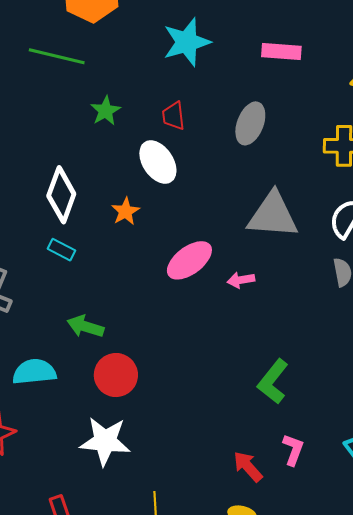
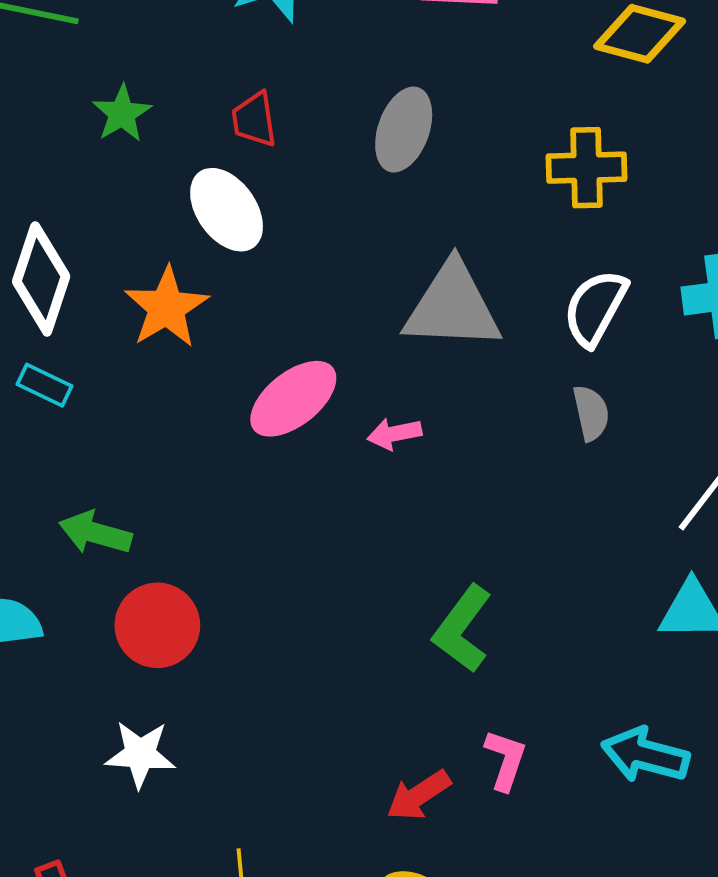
orange star: (125, 211) -> (167, 307), size x1.5
white star: (105, 441) -> (140, 754), size x0.7
red arrow: (248, 467) -> (419, 795), turned -80

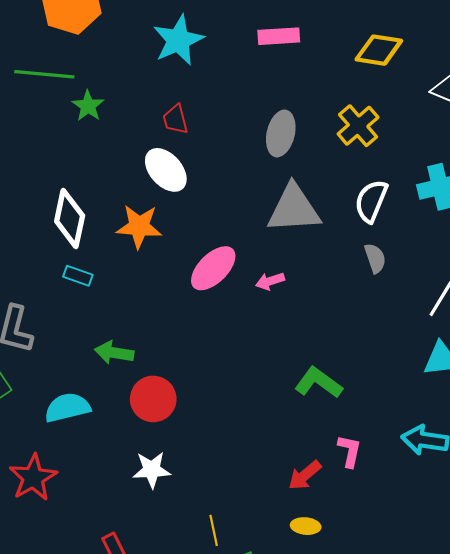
green star: (122, 113) -> (88, 106), moved
gray ellipse: (404, 130) -> (281, 133), moved
yellow cross: (587, 168) -> (358, 126), turned -33
orange star: (167, 307) -> (139, 226), turned -30
green L-shape: (462, 629) -> (318, 383), turned 96

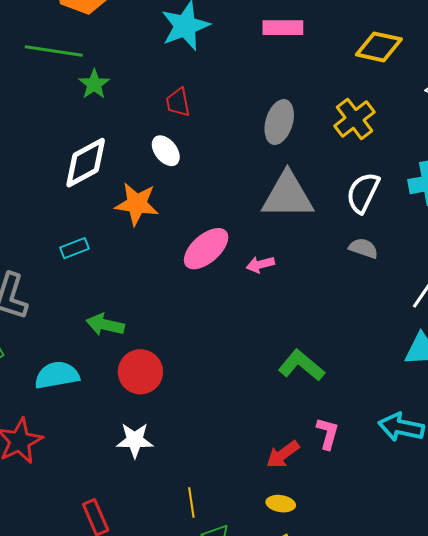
white ellipse: (166, 170) -> (166, 151), size x0.7
white diamond: (70, 218) -> (86, 163), moved, turned 46
gray semicircle: (375, 258) -> (363, 248), turned -56
cyan rectangle: (78, 276) -> (74, 248), turned -44

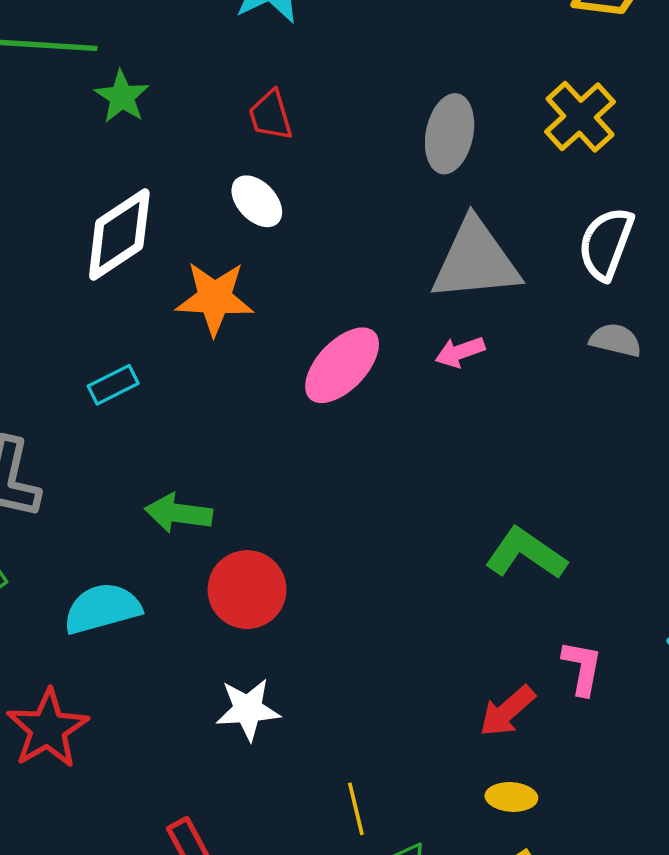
pink arrow: (260, 264) -> (460, 352), moved

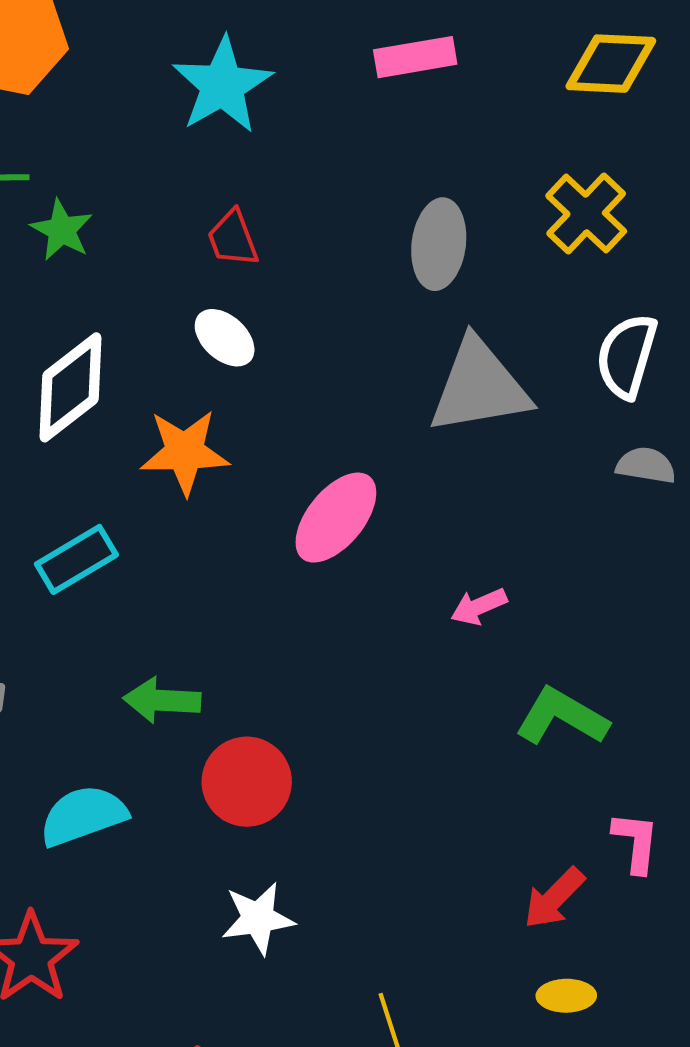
pink arrow: (460, 352) -> (479, 606), moved
cyan rectangle: (113, 385) -> (76, 559), size x1.4

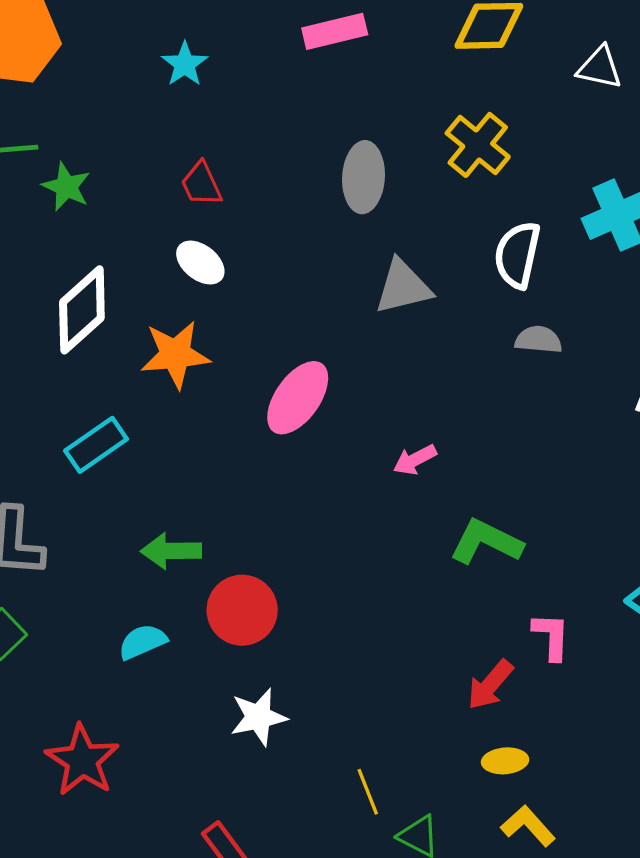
cyan star: (222, 85) -> (185, 64), size x0.6
gray triangle: (479, 387) -> (403, 287), size x0.7
cyan semicircle: (83, 816) -> (143, 642), moved, size x0.7

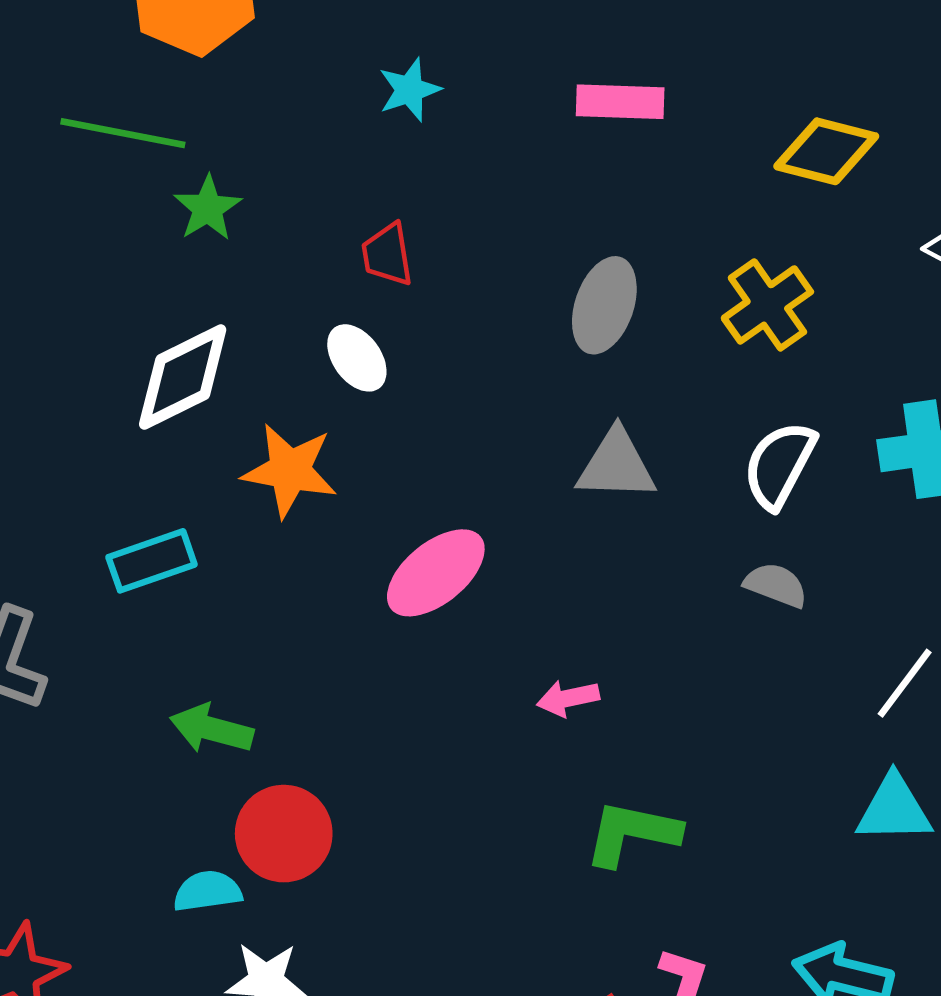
green L-shape: (486, 542) -> (632, 833), turned -30
cyan semicircle: (143, 642) -> (208, 891), moved

